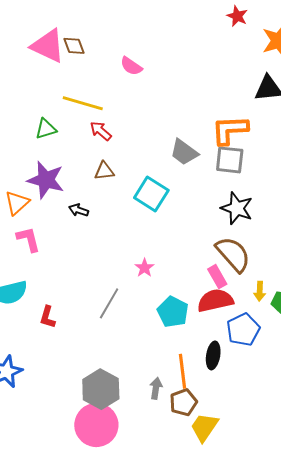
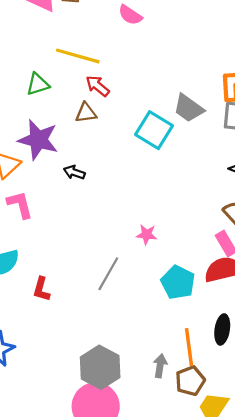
brown triangle: (104, 171) -> (86, 113), moved
cyan square: (151, 194) -> (154, 130), moved
pink star: (144, 268) -> (147, 235), turned -30

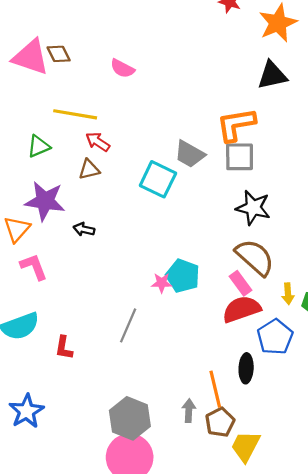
cyan pentagon: (178, 282) -> (183, 276), moved

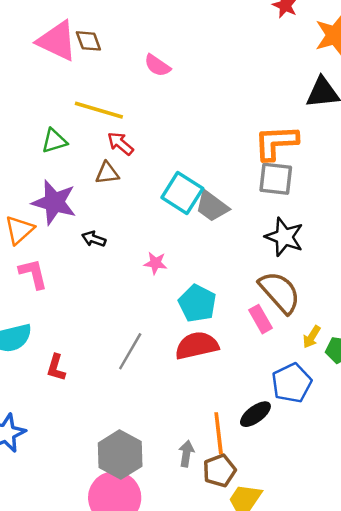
gray trapezoid: (190, 154) -> (212, 206), moved
pink star: (162, 283) -> (155, 263), moved
yellow arrow: (288, 294) -> (312, 337), turned 30
red semicircle: (242, 309) -> (197, 345), moved
black ellipse: (246, 368) -> (255, 414), turned 44

